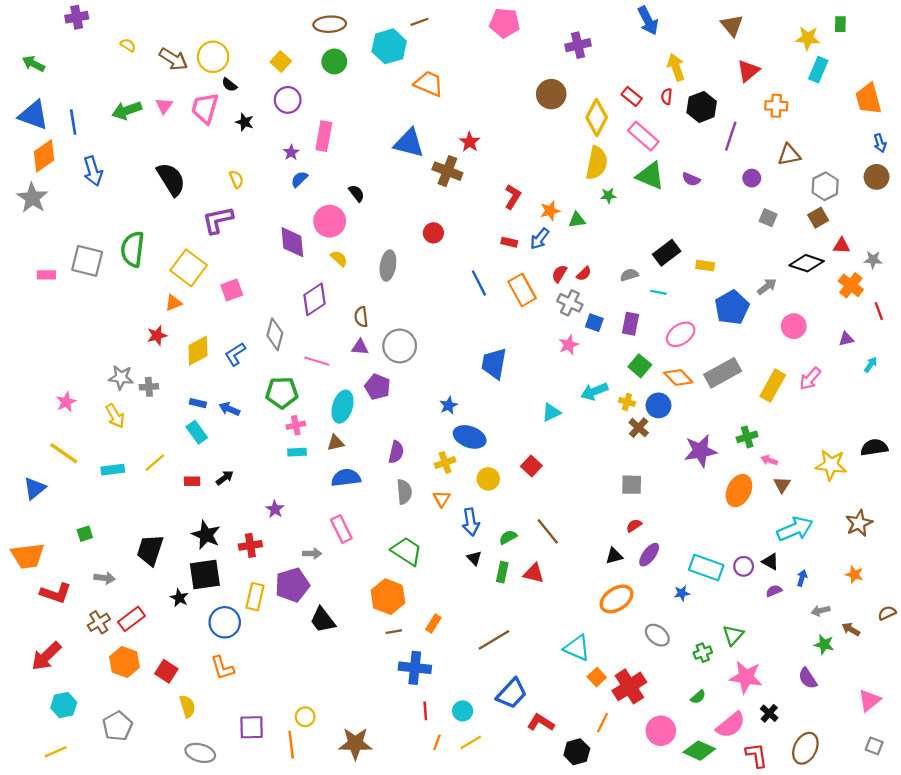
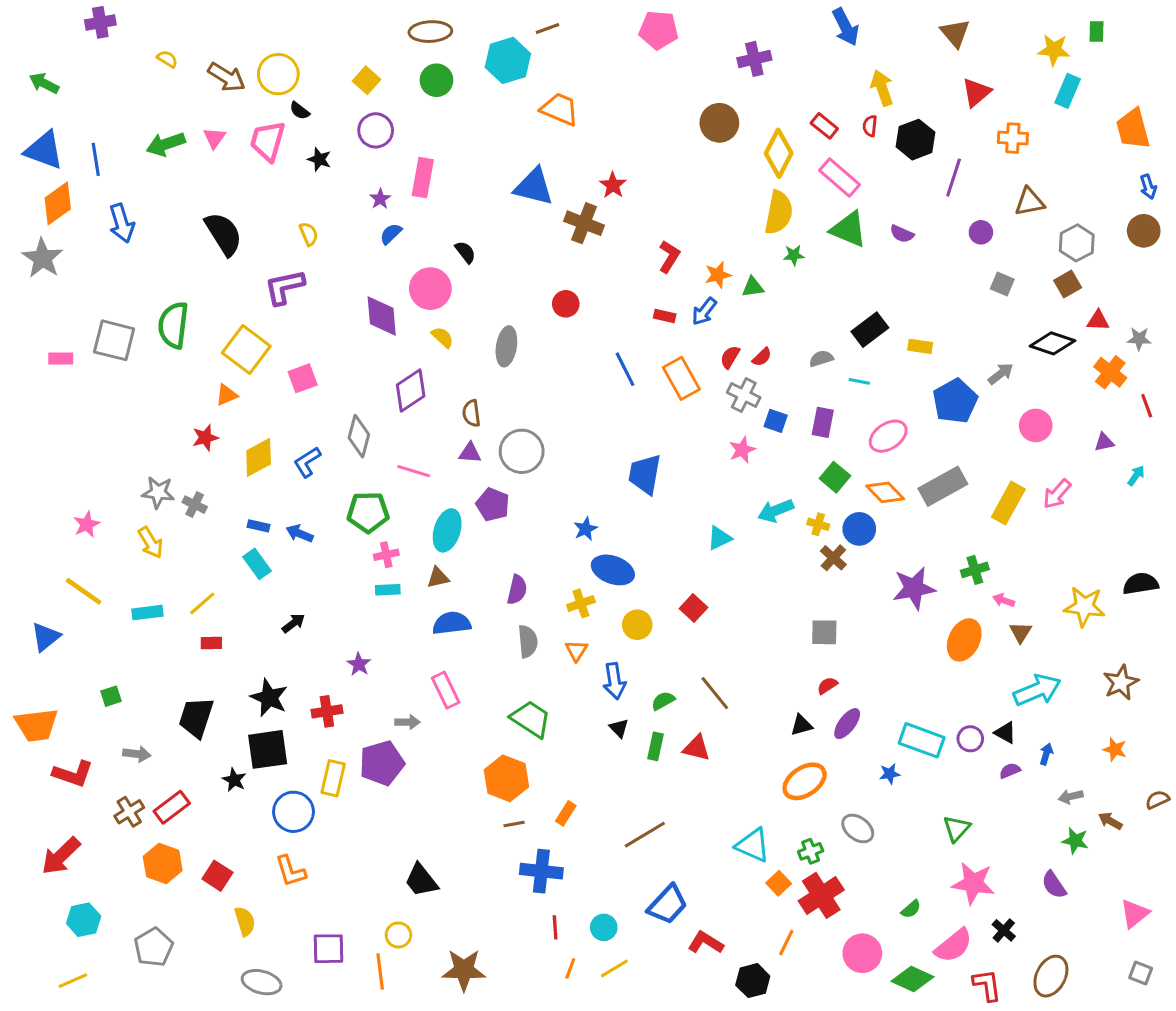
gray cross: (149, 387) -> (195, 505), turned 30
red rectangle: (192, 481) -> (211, 643), moved
black trapezoid: (323, 620) -> (421, 880), moved
green cross: (703, 653) -> (811, 851), moved

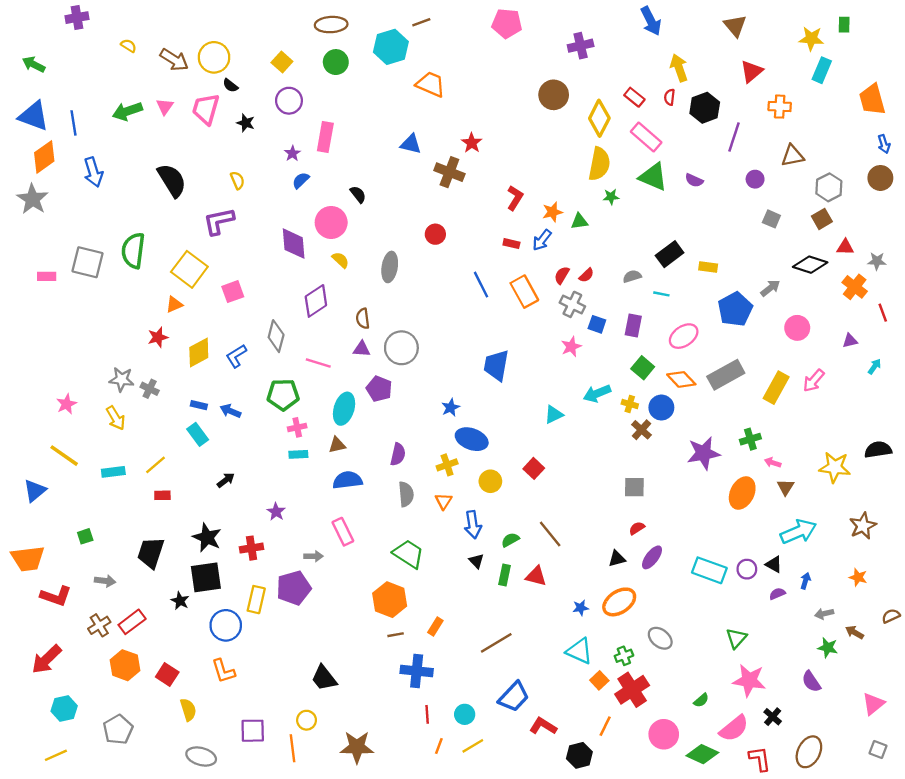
blue triangle: (534, 187) -> (411, 144), size x0.7
blue star: (890, 774) -> (581, 608), moved

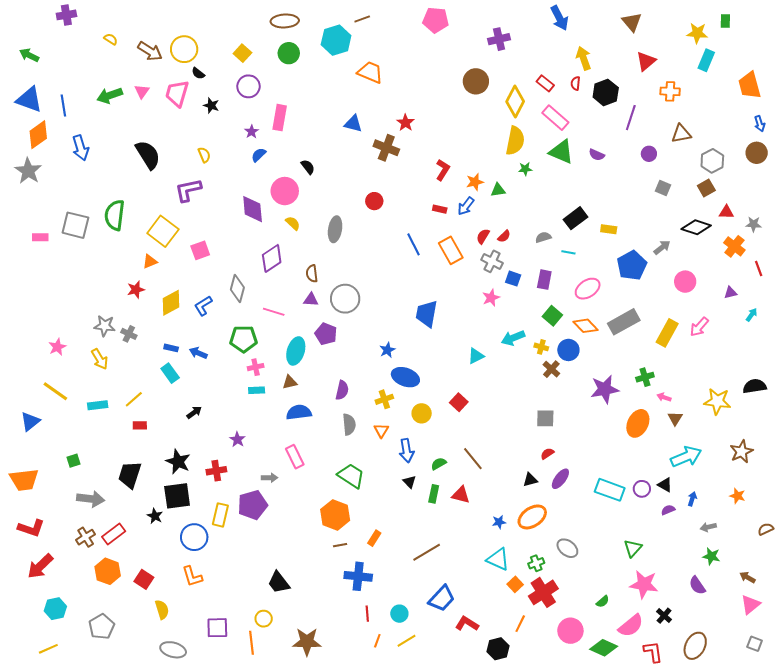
gray arrow: (105, 581) -> (91, 499), size x1.5
red L-shape: (56, 596) -> (31, 528), moved
brown arrow: (855, 632) -> (748, 577), moved

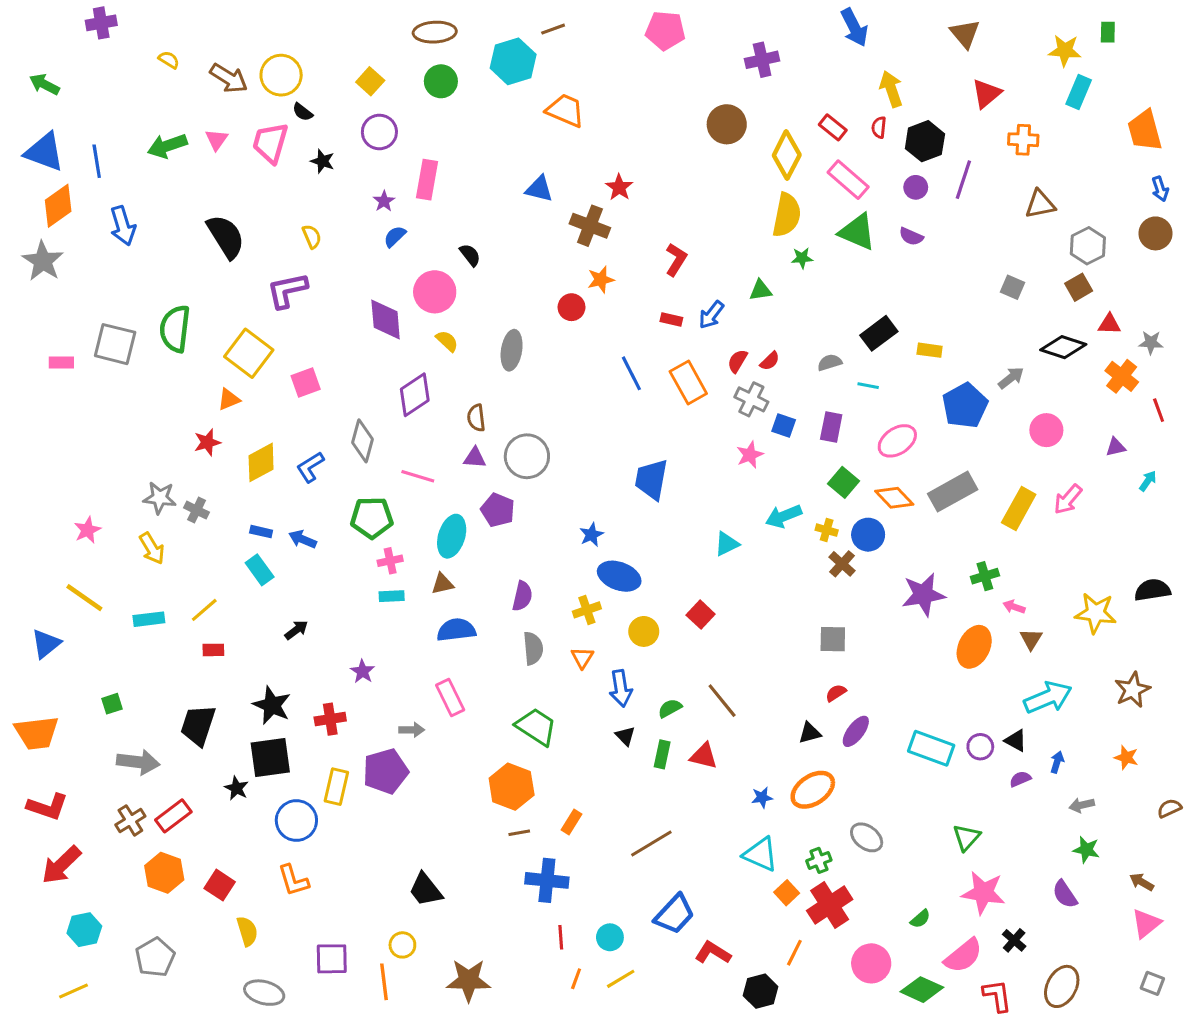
purple circle: (649, 154) -> (916, 187), moved
orange star: (475, 182) -> (601, 280), moved

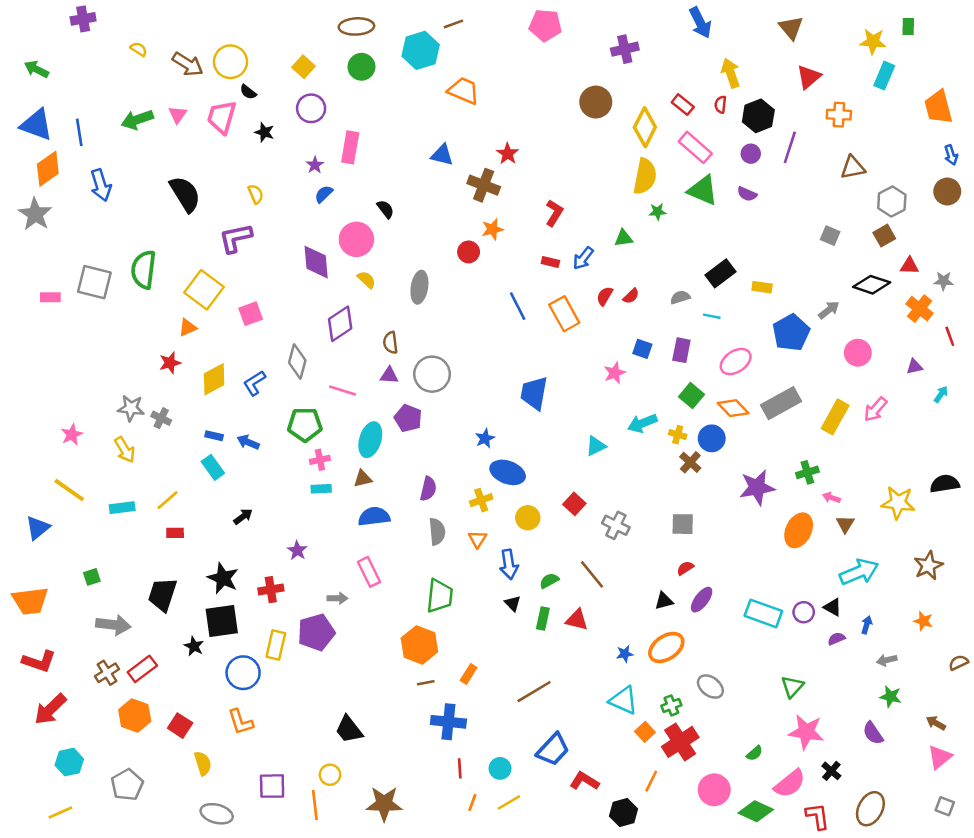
gray cross: (751, 399) -> (616, 525), moved
green trapezoid: (536, 727) -> (440, 596), turned 63

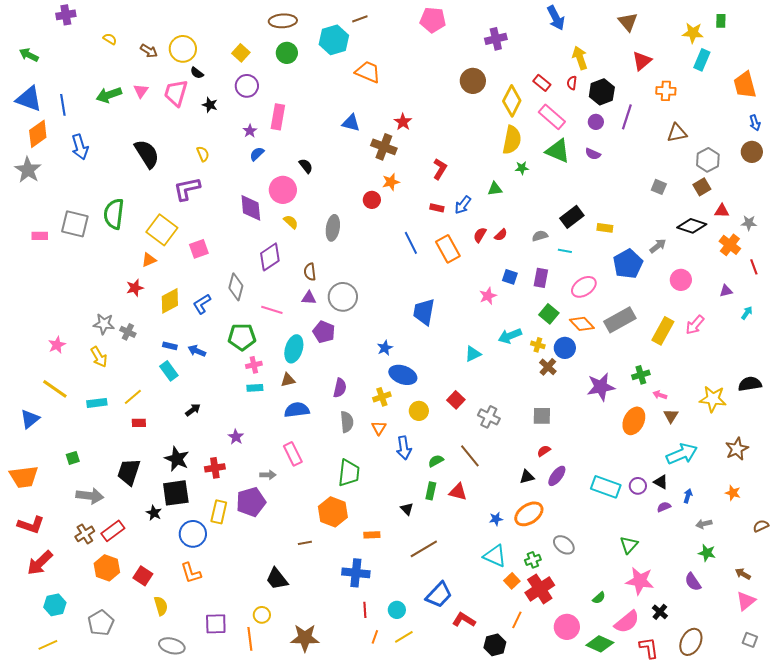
brown arrow: (188, 64) -> (149, 51), size x0.7
black triangle: (513, 603) -> (407, 509), moved
orange rectangle: (469, 674) -> (372, 535), turned 56
brown line: (426, 683) -> (305, 543), moved

